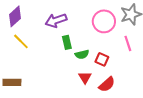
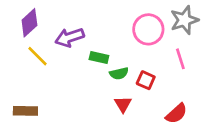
purple arrow: (56, 20) -> (70, 37), moved
green rectangle: (67, 42) -> (99, 57), turned -64
red semicircle: (107, 84) -> (176, 114), moved

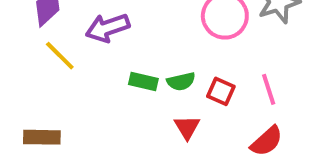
green rectangle: (99, 57) -> (143, 81), moved
pink line: (180, 59) -> (269, 89), moved

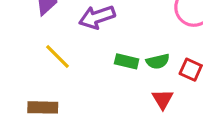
yellow line: (60, 56) -> (58, 56), moved

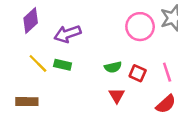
green rectangle: (127, 61) -> (63, 65), moved

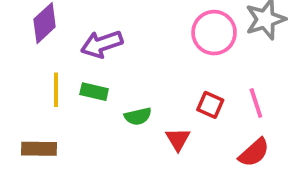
yellow line: (38, 63) -> (56, 90), turned 45
green semicircle: (113, 67) -> (138, 116), moved

